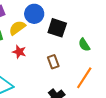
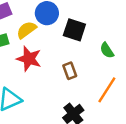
red star: (19, 52) -> (29, 59), size x1.5

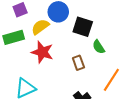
green semicircle: (107, 50) -> (99, 47), moved

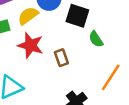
brown rectangle: (78, 63) -> (61, 58), moved

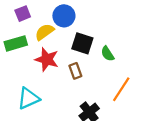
black square: (77, 16) -> (82, 43), moved

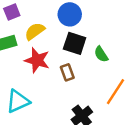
blue circle: (64, 16) -> (70, 14), moved

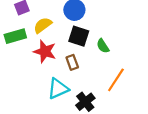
cyan triangle: (18, 101) -> (58, 89), moved

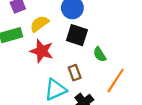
green semicircle: (103, 46) -> (100, 54), moved
brown rectangle: (72, 62) -> (75, 73), moved

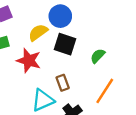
yellow semicircle: (39, 24) -> (38, 32), moved
green semicircle: (100, 54) -> (98, 56), moved, turned 77

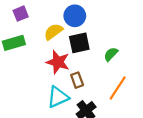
black square: (65, 44) -> (79, 43), turned -30
red star: (29, 61) -> (58, 62), moved

